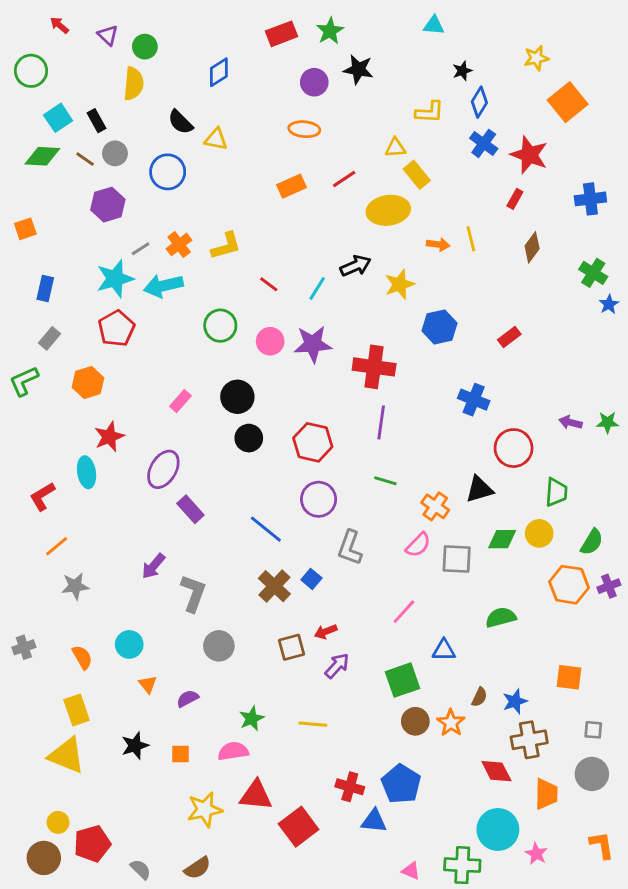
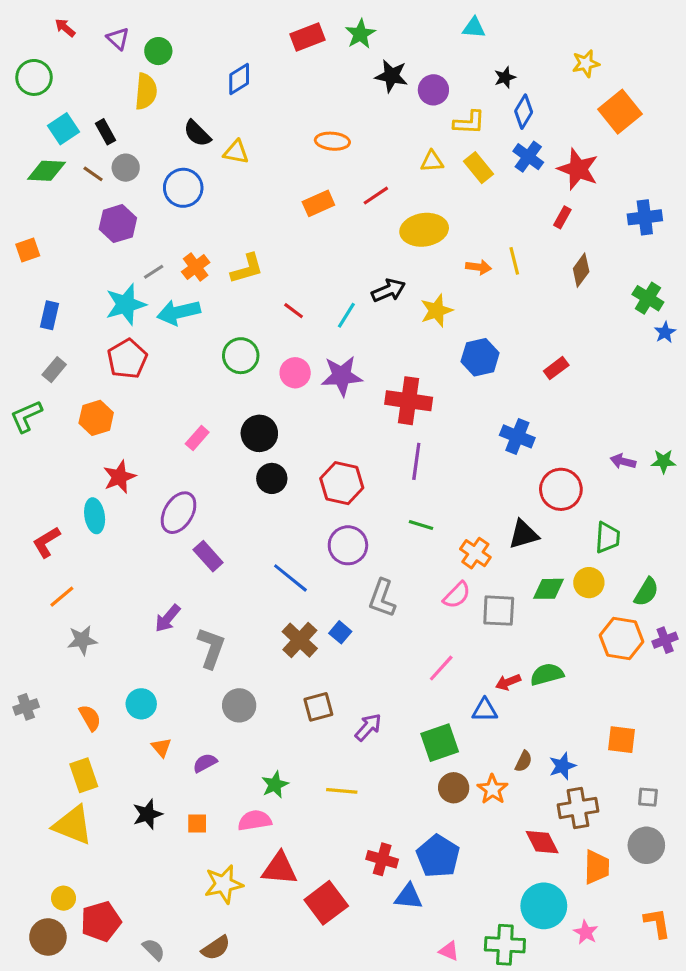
purple circle: (314, 82) -> (433, 90), moved
yellow rectangle: (417, 175) -> (479, 168), moved
red arrow: (326, 632) -> (508, 682), moved

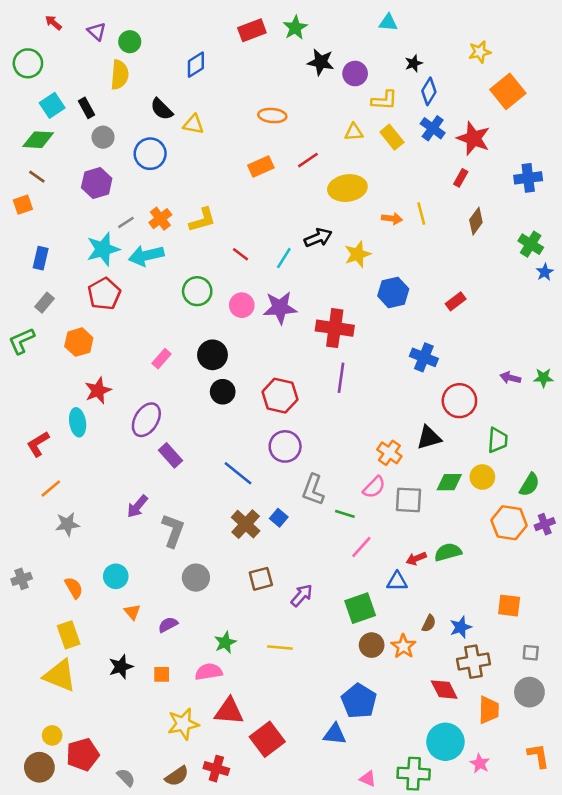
brown line: (93, 174) -> (37, 177), moved
green line: (421, 525) -> (345, 514), moved
red cross: (382, 859) -> (216, 769), moved

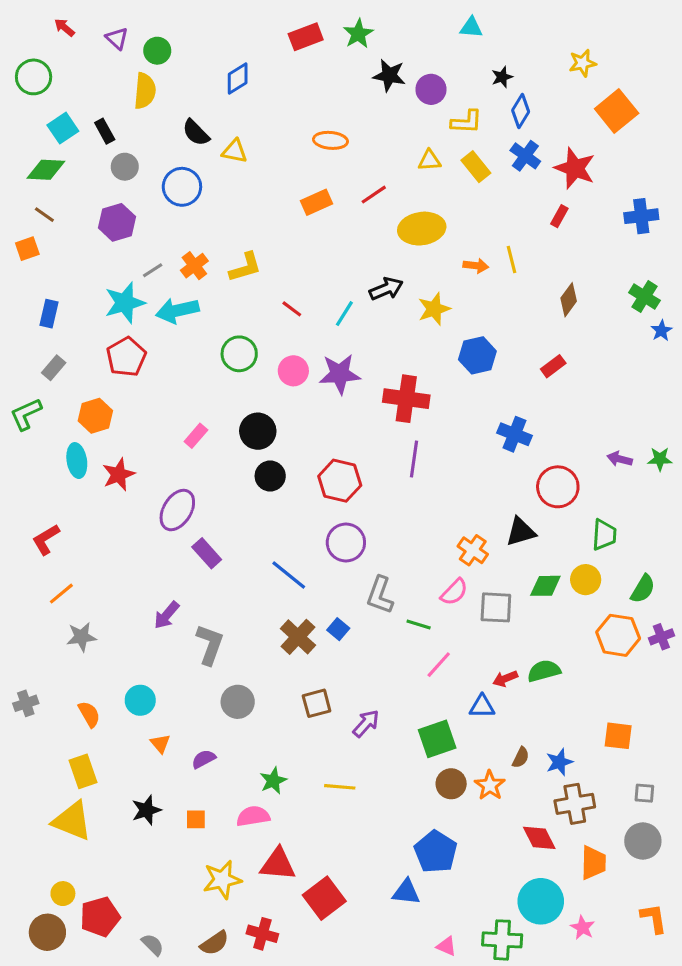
brown diamond: (476, 221) -> (569, 300), moved
cyan ellipse: (78, 422) -> (77, 461), moved

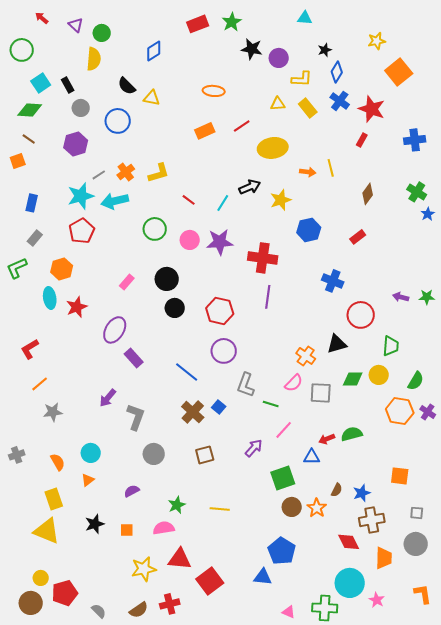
purple cross: (661, 637) -> (428, 412), turned -35
purple arrow: (366, 723) -> (254, 448), moved
orange triangle: (160, 744) -> (88, 480), moved, turned 32
red cross: (262, 934) -> (170, 604), turned -30

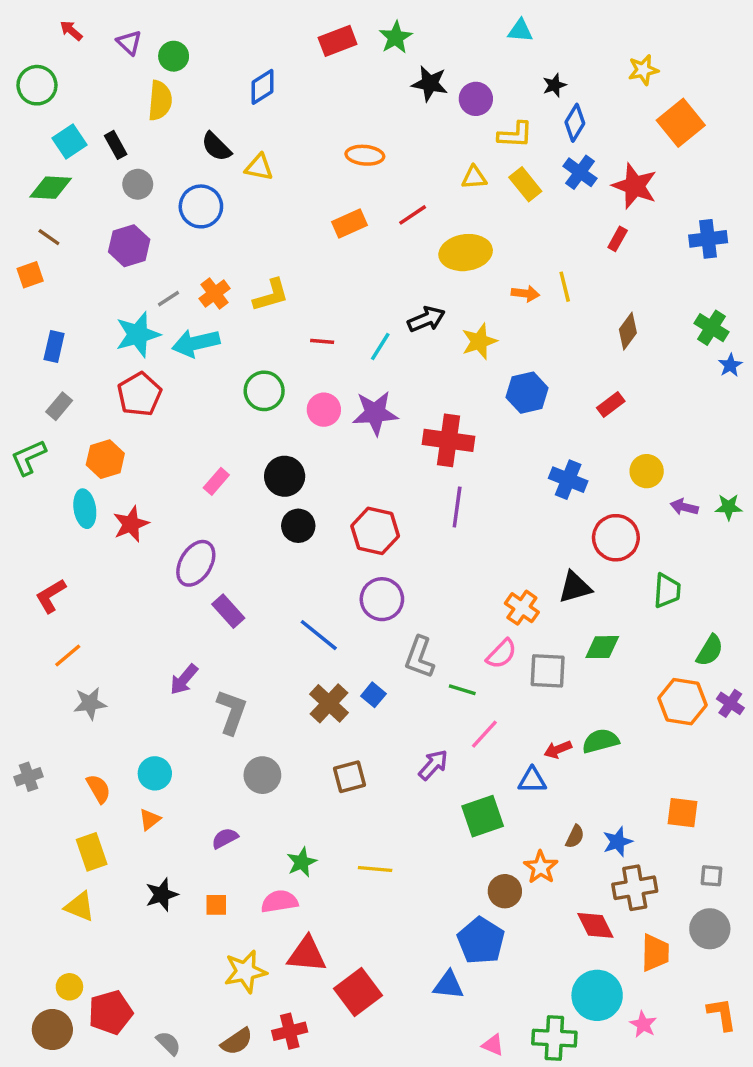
red line: (189, 200) -> (322, 341), turned -32
yellow circle: (379, 375) -> (647, 471), moved
brown circle: (292, 507) -> (505, 891), moved
yellow triangle: (47, 531) -> (80, 907), size x0.7

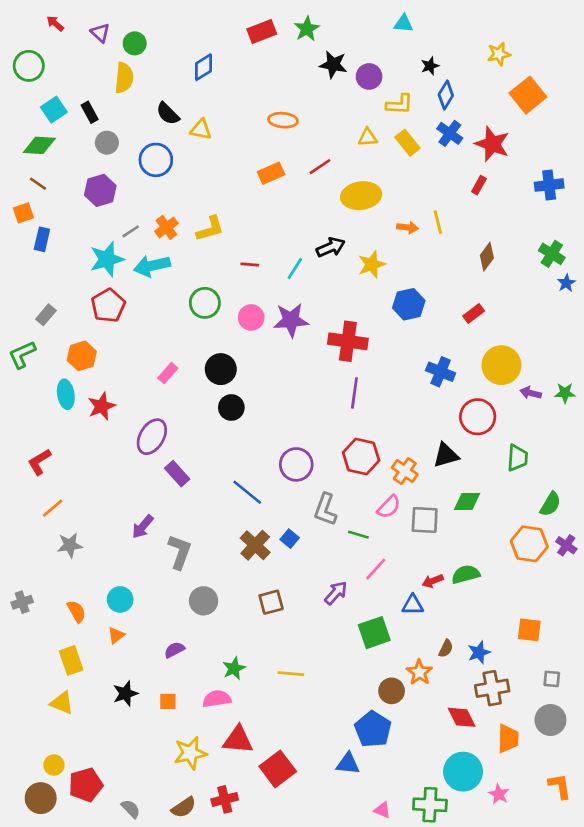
blue rectangle: (54, 346) -> (42, 239), moved
yellow circle: (647, 471) -> (501, 365), size x1.5
red hexagon: (375, 531) -> (361, 456), moved

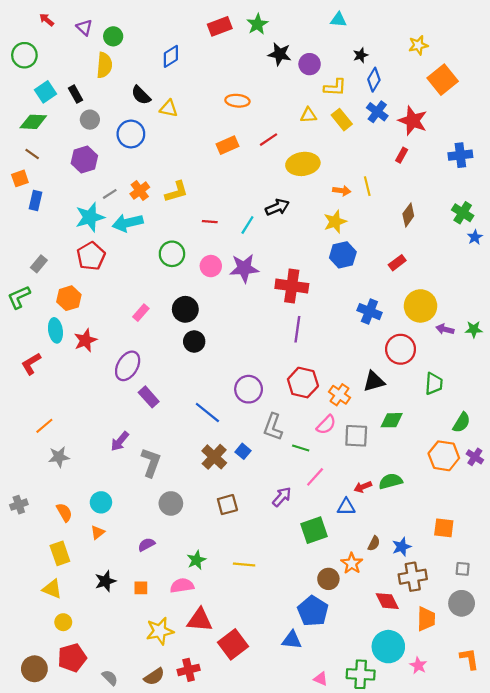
yellow star: (372, 264) -> (335, 222), moved
red L-shape: (39, 462) -> (31, 364), moved
yellow circle: (54, 765) -> (63, 622), moved

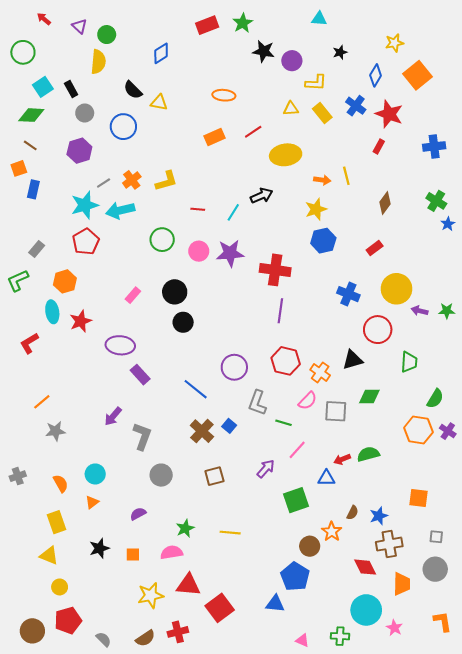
blue diamond: (374, 80) -> (376, 75), moved
purple ellipse: (128, 366) -> (120, 345), turned 64
green cross: (361, 674) -> (340, 636), size x0.7

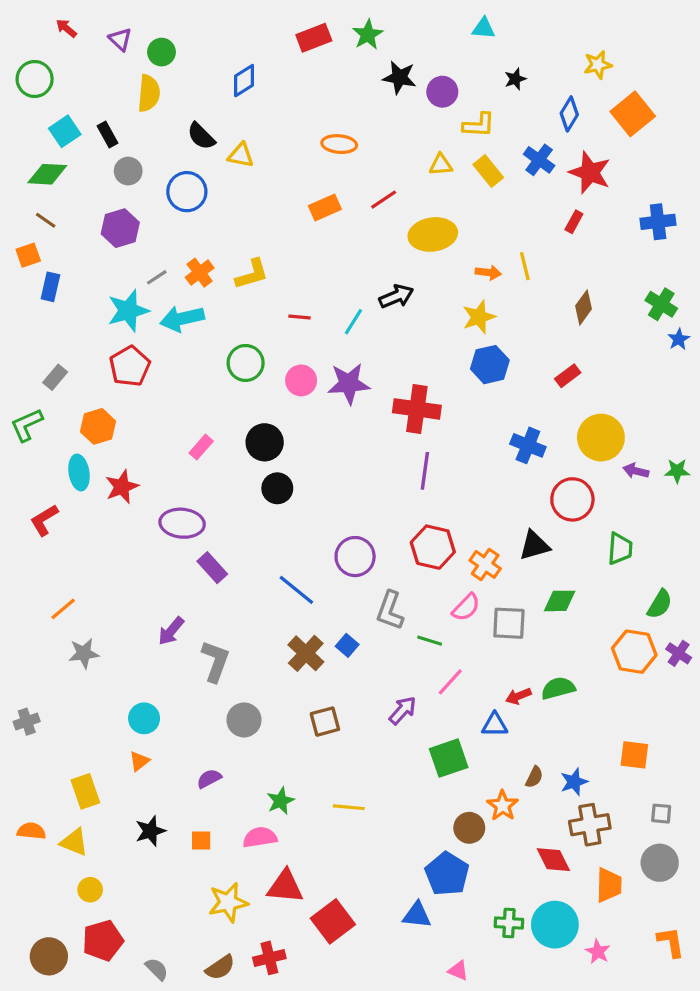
orange semicircle: (61, 483) -> (31, 831), moved, turned -54
green cross: (340, 636) -> (509, 923), moved

